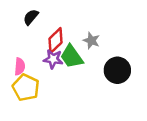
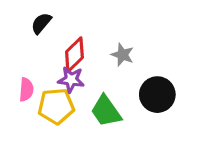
green trapezoid: (72, 57) -> (106, 111), moved
yellow pentagon: (26, 88) -> (56, 106), moved, turned -30

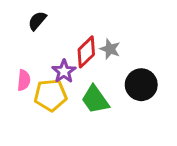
red diamond: (74, 55) -> (86, 52), moved
purple star: (71, 80) -> (64, 71), turned 30

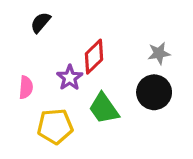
gray star: (110, 49) -> (159, 53), moved, turned -30
yellow pentagon: (51, 95) -> (55, 126), moved

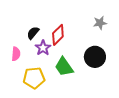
black semicircle: (40, 22) -> (33, 33), moved
gray star: (159, 53) -> (100, 23), moved

